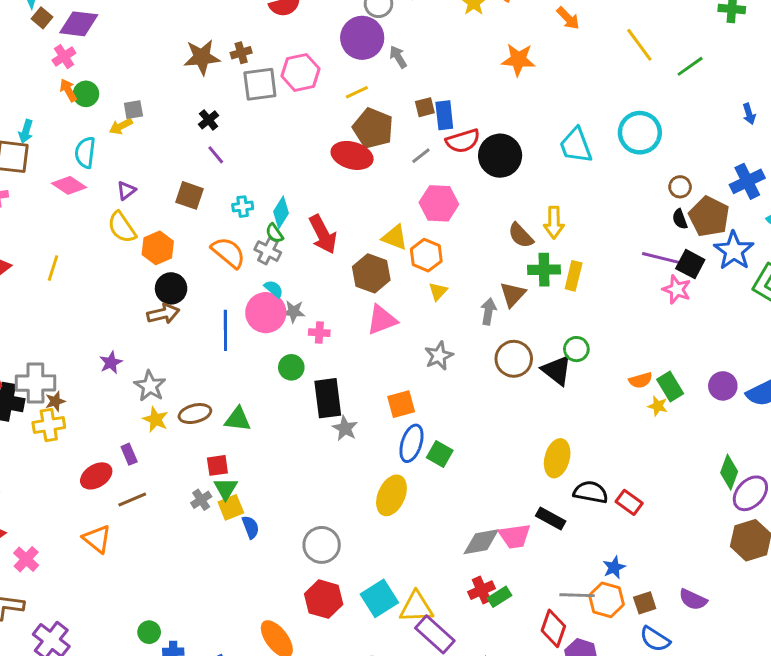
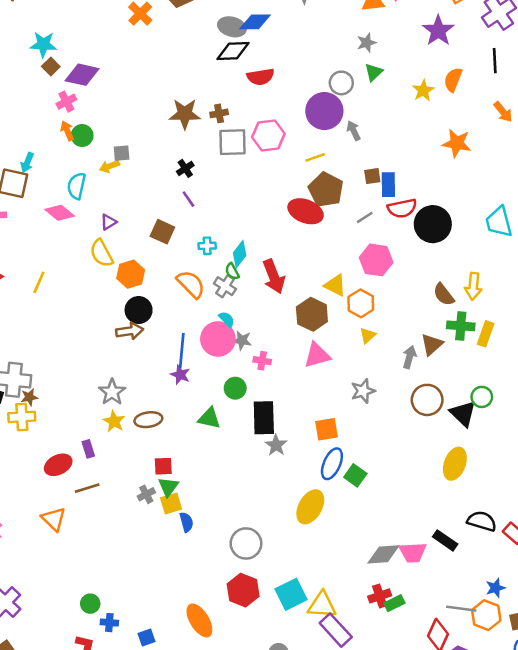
purple star: (111, 363) -> (180, 375), moved, turned -30
green triangle: (238, 419) -> (209, 418), moved
yellow ellipse: (557, 458) -> (455, 464), moved

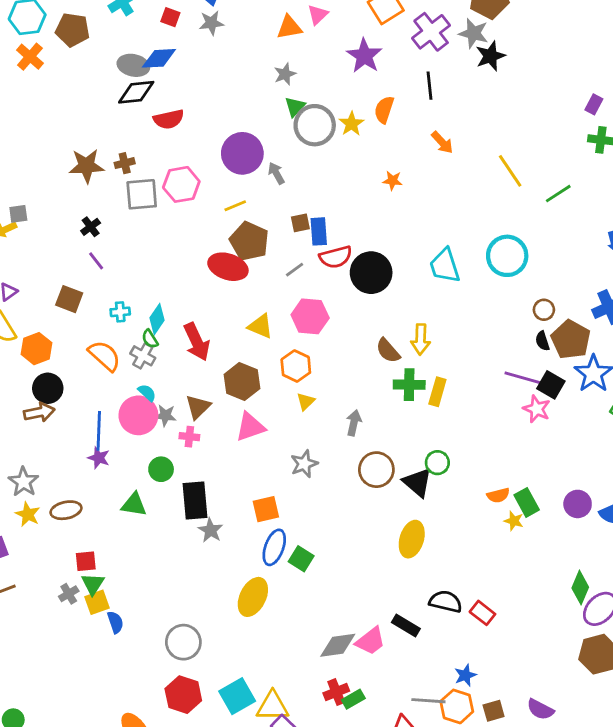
gray circle: (341, 83) -> (315, 125), moved, size x1.5
orange star: (457, 143) -> (392, 181), size x0.6
yellow triangle: (335, 285) -> (260, 326), moved
brown triangle: (432, 344) -> (198, 407), moved
pink trapezoid: (413, 552) -> (370, 641), turned -32

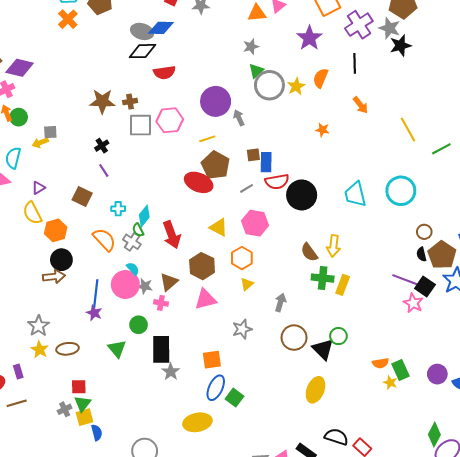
green triangle: (134, 505) -> (117, 349), turned 36
yellow ellipse: (253, 597) -> (197, 422), turned 48

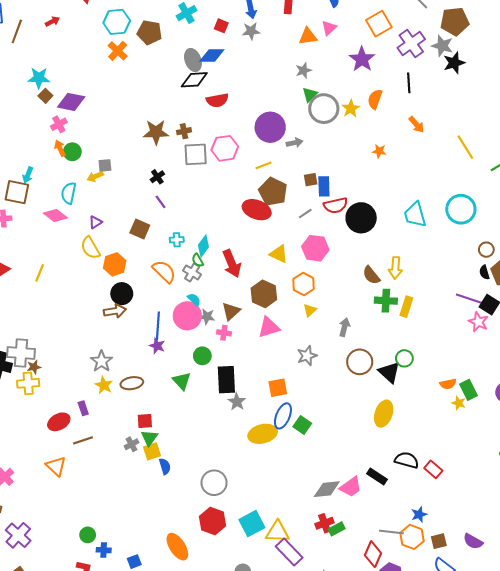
gray ellipse: (142, 31) -> (193, 60), turned 55
gray arrow: (239, 118) -> (294, 143), turned 105
yellow ellipse: (197, 422) -> (263, 434), moved

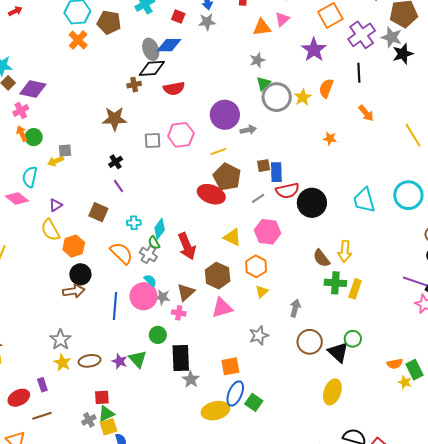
brown cross: (184, 131) -> (134, 85), moved
gray square: (196, 154) -> (153, 140), size x0.7
purple star: (157, 346) -> (120, 361), moved
green triangle: (149, 438) -> (106, 414), turned 30

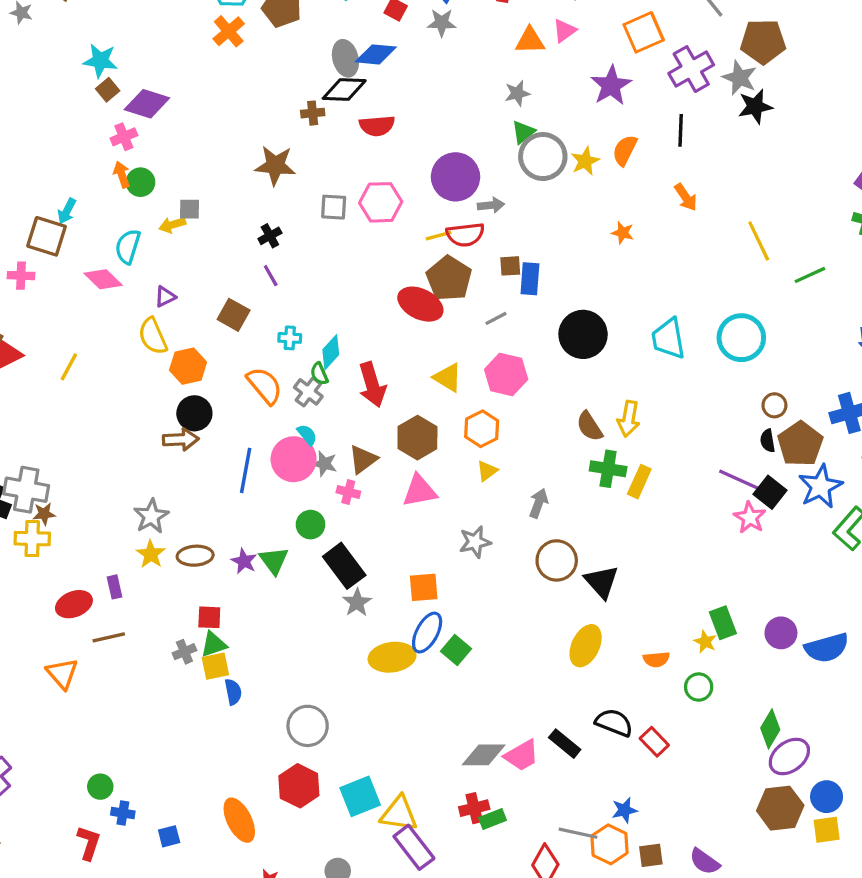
red semicircle: (287, 191) -> (465, 235), moved
green circle: (353, 339) -> (699, 687), moved
black rectangle: (181, 358) -> (344, 566), turned -40
orange semicircle: (395, 364) -> (656, 659), moved

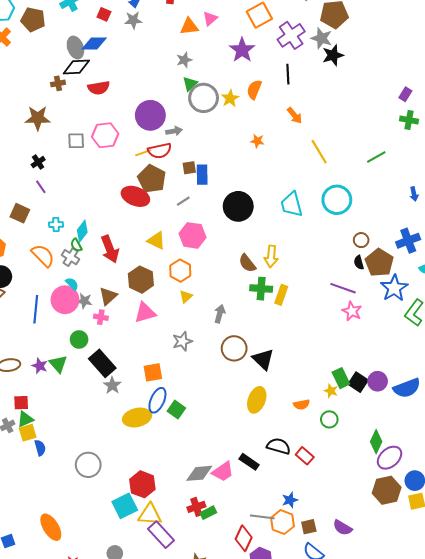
yellow line: (759, 241) -> (319, 152), moved
black square: (770, 492) -> (358, 382), moved
red hexagon: (299, 786) -> (142, 484), moved

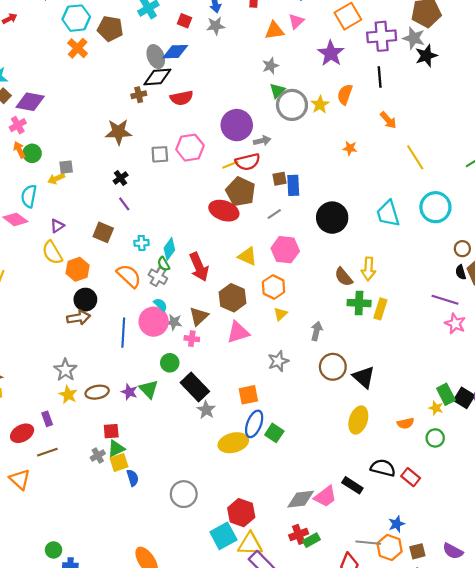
purple cross: (291, 35) -> (382, 36), turned 32

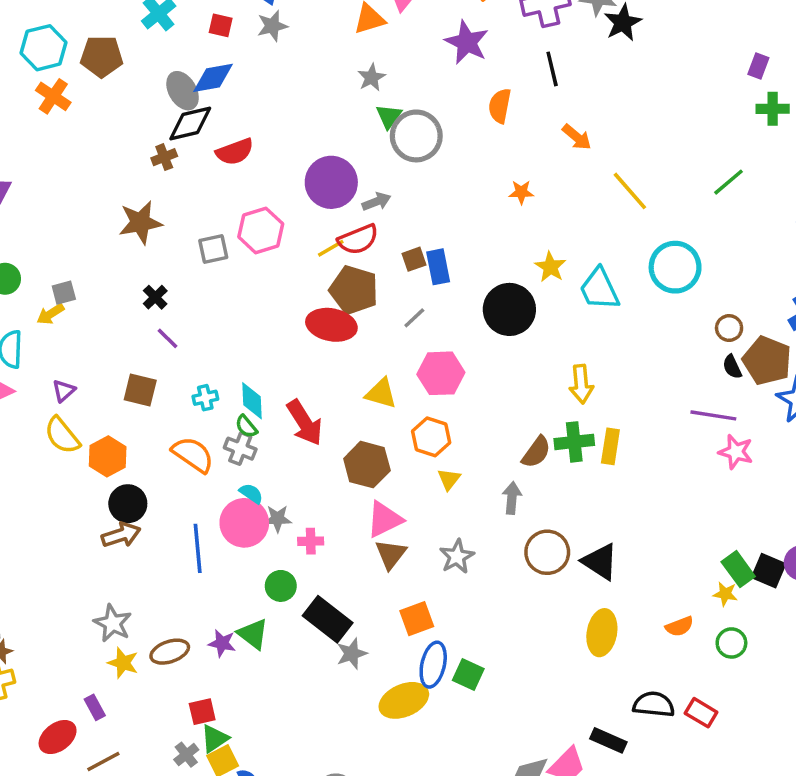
yellow star: (320, 105) -> (550, 267), moved
cyan diamond: (169, 249) -> (252, 401), turned -30
brown semicircle: (344, 277) -> (536, 452), moved, turned -96
brown triangle: (199, 316) -> (391, 554), moved
gray star: (206, 410) -> (352, 654), turned 30

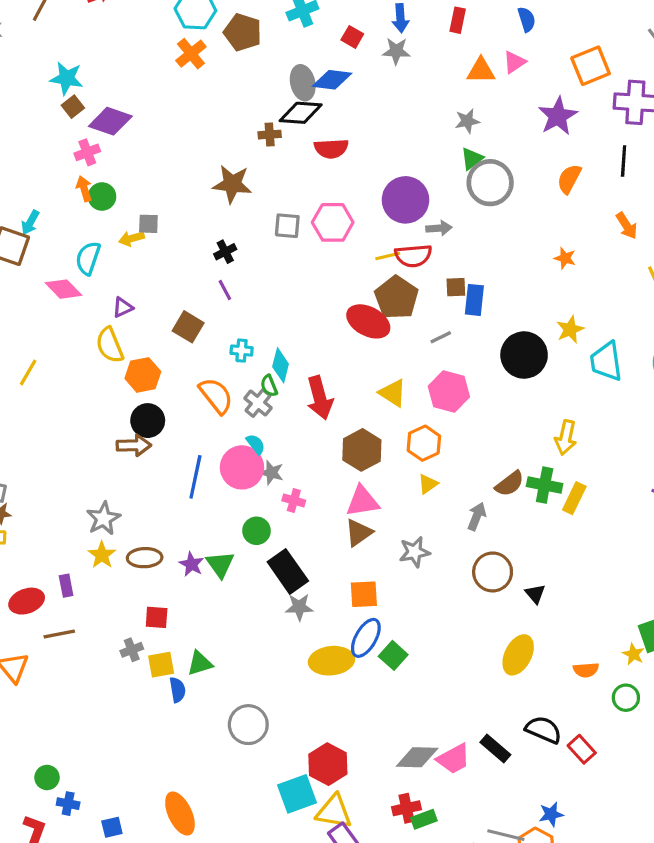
black triangle: (600, 562) -> (535, 594), size x0.6
green triangle: (215, 739) -> (200, 663), moved

